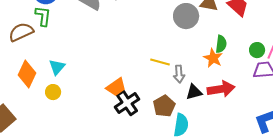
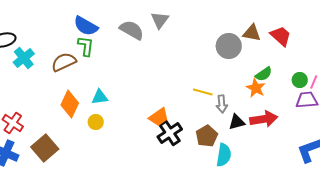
green semicircle: (221, 44) -> (264, 74), turned 48
cyan triangle: (57, 67) -> (100, 97), turned 42

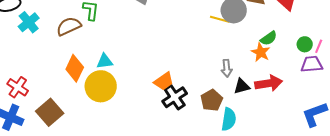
yellow line: (203, 92) -> (220, 19), moved
yellow circle: (96, 122) -> (101, 86), size x2.0

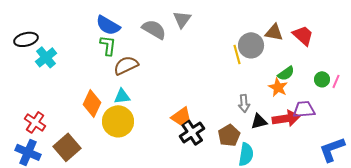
yellow line: (220, 19) -> (237, 54), turned 60
brown semicircle: (69, 26) -> (126, 65), moved
purple trapezoid: (312, 64) -> (304, 109), moved

